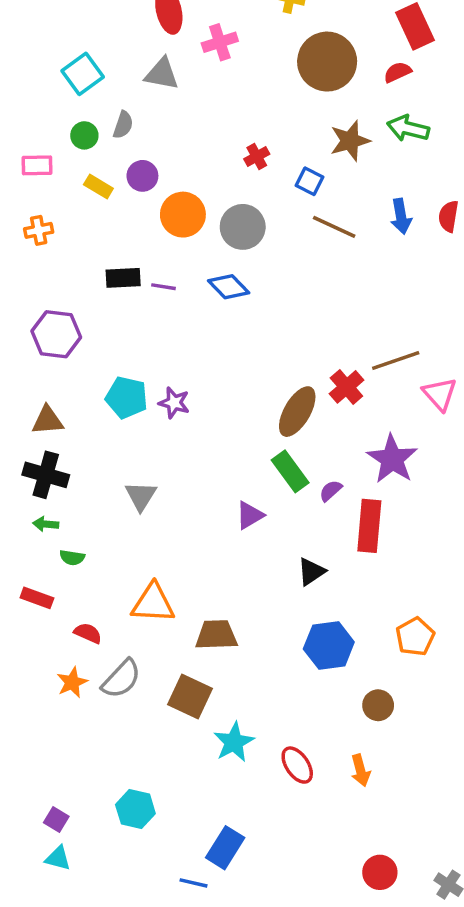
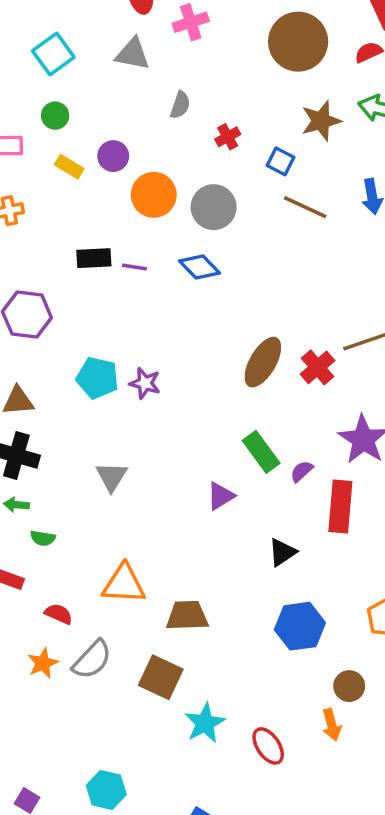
gray semicircle: (123, 125) -> (180, 105), moved
brown ellipse: (297, 412) -> (263, 362), moved
orange arrow: (361, 770) -> (332, 725), moved

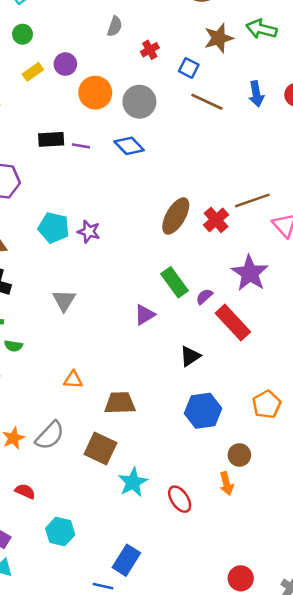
yellow rectangle: (69, 167) -> (33, 72), turned -66
red rectangle: (340, 506) -> (233, 322), turned -48
orange triangle: (124, 584) -> (73, 380), size x0.6
red semicircle: (59, 614) -> (25, 491), moved

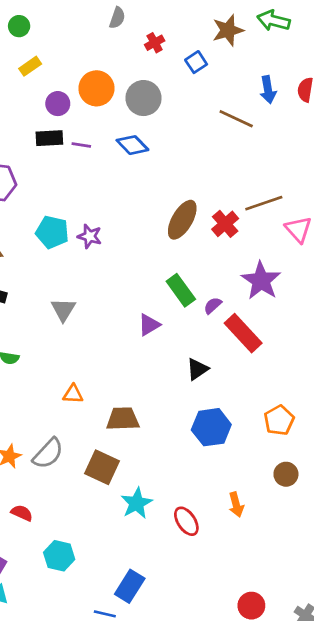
purple circle: (65, 64) -> (58, 104), moved
blue square: (189, 68) -> (196, 62), turned 30
brown line: (207, 102) -> (236, 119), moved
brown circle: (239, 455) -> (286, 474), moved

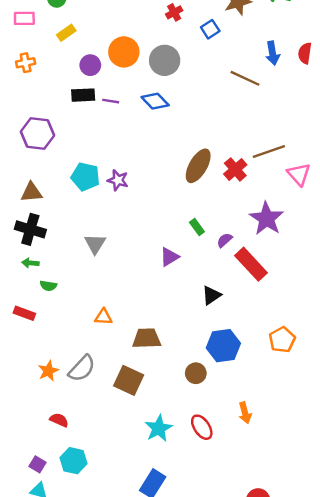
green rectangle: (181, 290) -> (197, 227), size x0.6
brown circle: (286, 474) -> (196, 373), moved
cyan star: (137, 503) -> (159, 428), moved
cyan hexagon: (59, 556) -> (73, 461), moved

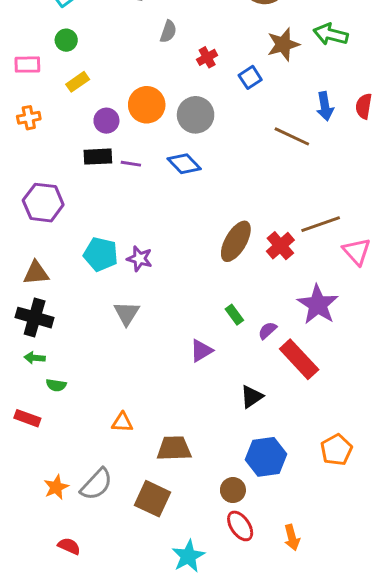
gray triangle: (95, 244) -> (127, 313), moved
red ellipse: (202, 427) -> (240, 526), moved

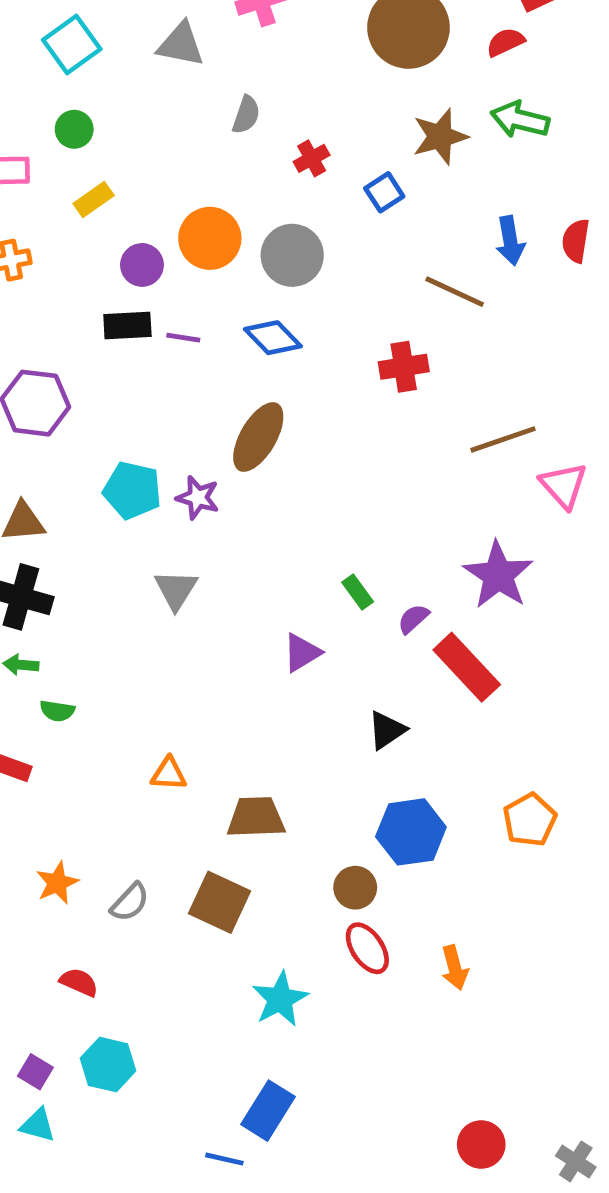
brown ellipse: (236, 241) -> (258, 437), moved
red cross: (280, 246) -> (404, 367), moved, turned 32
gray semicircle: (96, 484) -> (130, 902), moved, size x0.7

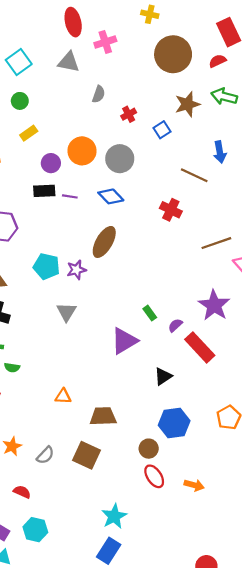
red cross: (404, 367) -> (171, 210), turned 35
purple star: (198, 498) -> (76, 270), turned -30
purple triangle: (302, 653) -> (124, 341), size x1.5
orange arrow: (455, 968) -> (194, 485), turned -60
cyan star: (280, 999) -> (114, 516), moved

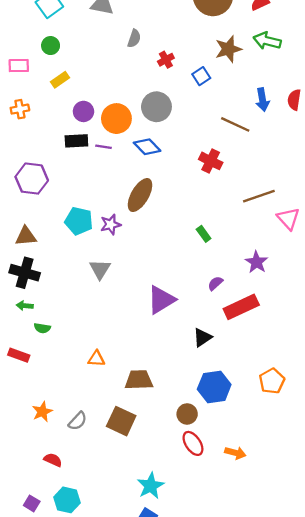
orange circle: (82, 151) -> (116, 119), moved
purple star: (214, 305) -> (257, 262), size x0.7
green rectangle: (150, 313) -> (204, 234), moved
red rectangle: (200, 347) -> (241, 307), turned -72

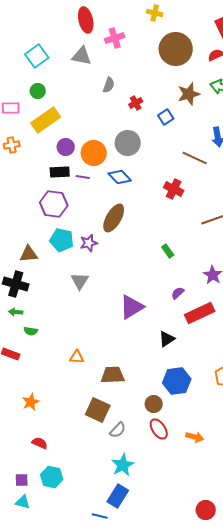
yellow rectangle: (60, 80) -> (46, 120), size x1.8
purple hexagon: (32, 179) -> (54, 204), moved
brown triangle: (26, 236) -> (29, 254), moved
gray semicircle: (78, 421) -> (118, 430), moved
purple square: (32, 503) -> (22, 480), turned -32

